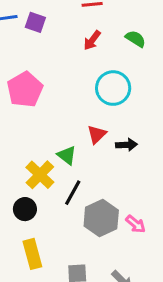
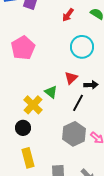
black line: (73, 193) -> (78, 103), moved

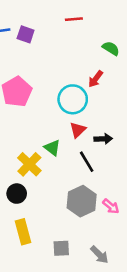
red arrow: (68, 15) -> (96, 79), moved
cyan circle: (82, 47) -> (73, 99), moved
black line: (78, 103) -> (87, 162), turned -60

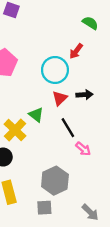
black arrow: (103, 139) -> (84, 95), moved
gray hexagon: (82, 201) -> (55, 181), moved
pink arrow: (111, 206) -> (83, 149), moved
gray arrow: (99, 255) -> (90, 212), moved

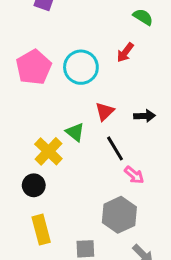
cyan circle: (55, 70) -> (81, 67), moved
black arrow: (84, 95) -> (144, 116), moved
gray hexagon: (55, 181) -> (119, 215), moved

